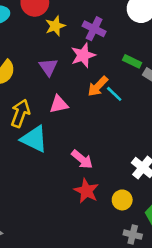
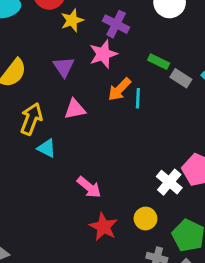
cyan line: (114, 94) -> (138, 98), turned 48
cyan triangle: (34, 139) -> (47, 148), size x0.6
pink arrow: (82, 159) -> (89, 187), moved
red star: (86, 191) -> (103, 227), moved

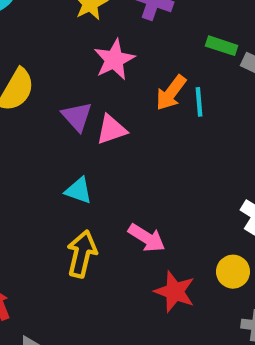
pink star: (103, 54) -> (114, 60), moved
purple triangle: (64, 67) -> (77, 116), moved
yellow arrow: (31, 119) -> (82, 254), moved

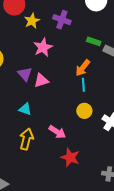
orange arrow: (171, 93) -> (83, 68), moved
cyan line: (199, 102) -> (83, 85), moved
yellow circle: (233, 272) -> (84, 111), moved

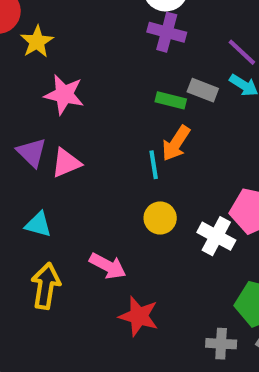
purple cross: (62, 20) -> (167, 32), moved
green rectangle: (94, 41) -> (171, 100), moved
pink star: (43, 47) -> (64, 95), turned -30
orange arrow: (83, 68) -> (176, 143), moved

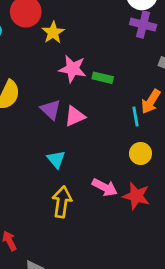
green rectangle: (171, 100) -> (103, 78), moved
cyan triangle: (38, 224) -> (56, 159), turned 36
red star: (139, 316) -> (136, 196), moved

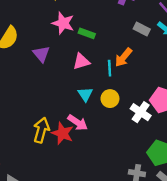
pink triangle: (75, 116) -> (81, 62), moved
cyan triangle: (56, 159) -> (85, 94), moved
red star: (136, 196) -> (62, 133), moved

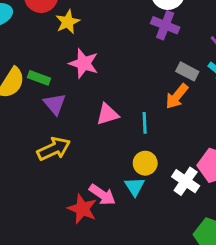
green rectangle: (87, 33) -> (39, 78), moved
orange arrow: (123, 57) -> (177, 96), moved
cyan triangle: (85, 94) -> (135, 186), moved
yellow arrow: (41, 130) -> (54, 149), moved, turned 50

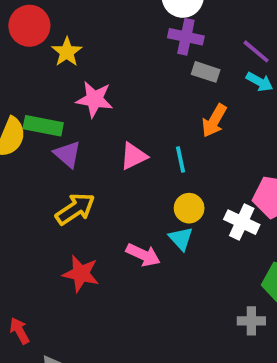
gray rectangle: (187, 71) -> (206, 72), moved
green rectangle: (39, 78) -> (43, 126), size x1.4
red star: (82, 209) -> (81, 274), moved

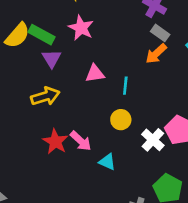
orange arrow: (214, 121) -> (156, 54), moved
cyan triangle: (181, 239) -> (107, 162), moved, turned -42
red star: (81, 274) -> (55, 142), moved

